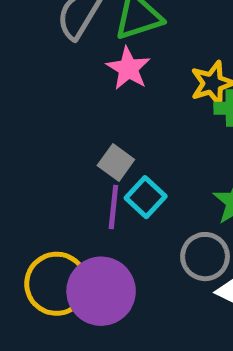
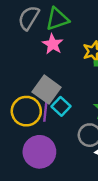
gray square: (116, 162) -> (47, 90), size x1.6
yellow circle: (57, 284) -> (26, 111), moved

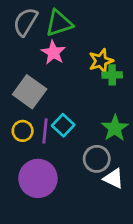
gray square: (47, 90) -> (30, 92), moved
yellow circle: (26, 111) -> (23, 131), size x0.6

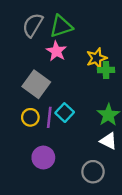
gray circle: (97, 159) -> (93, 172), moved
purple circle: (38, 178) -> (43, 158), size x0.7
white triangle: (114, 178) -> (108, 141), moved

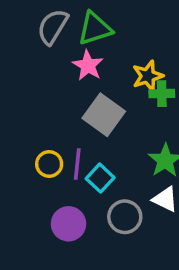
gray square: (36, 84) -> (104, 115), moved
cyan square: (65, 113) -> (100, 178), moved
gray circle: (93, 172) -> (125, 217), moved

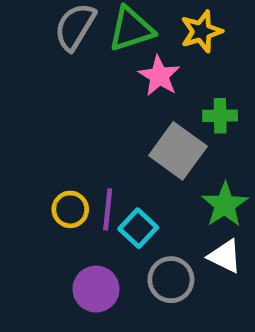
pink star: (88, 65) -> (159, 76), moved
yellow star: (148, 76) -> (201, 31), moved
gray square: (104, 115) -> (178, 151), moved

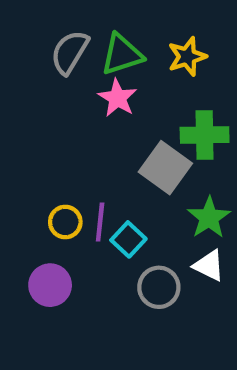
pink star: (159, 76) -> (118, 98), moved
green cross: (220, 116) -> (205, 135), size x1.5
purple circle: (96, 289) -> (50, 285), moved

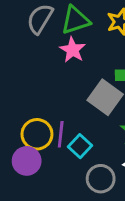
yellow circle: (65, 222) -> (37, 134), size x1.4
purple circle: (50, 285) -> (27, 161), moved

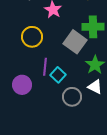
yellow circle: (37, 134) -> (32, 37), moved

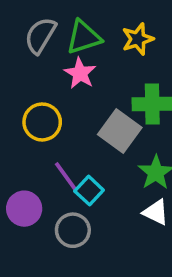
purple line: (45, 67) -> (66, 176), turned -42
gray circle: (72, 97) -> (73, 230), moved

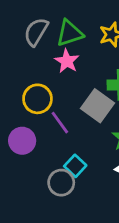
purple line: (66, 176) -> (60, 123), moved
cyan square: (89, 191) -> (75, 166), moved
purple circle: (24, 209) -> (22, 141), moved

